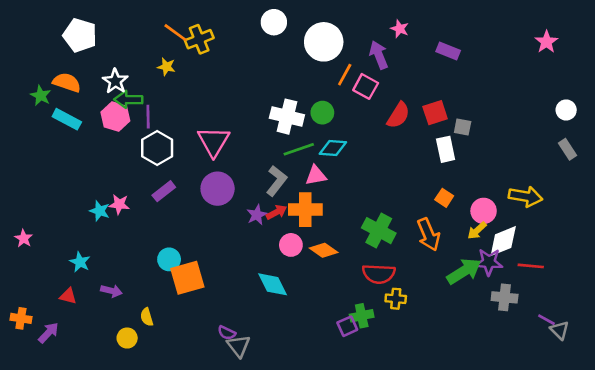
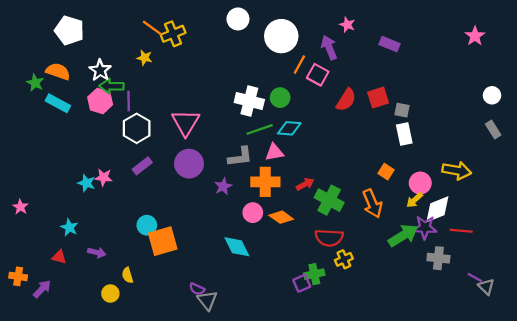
white rectangle: (446, 149) -> (404, 134), moved
gray L-shape: (276, 181) -> (240, 157), turned 45
red arrow: (276, 212) -> (305, 184), moved
yellow cross: (396, 299) -> (344, 259), turned -30

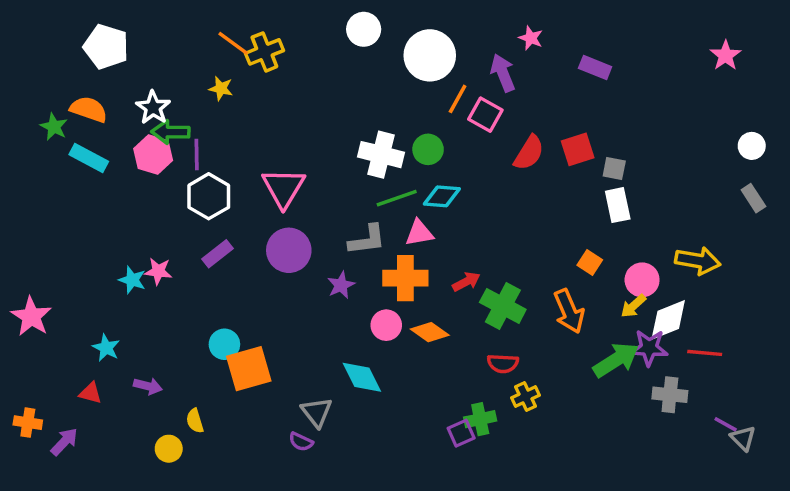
pink star: (20, 207) -> (31, 316), size x1.6
red semicircle: (329, 238) -> (503, 363), size x0.7
gray triangle: (207, 300) -> (317, 412), moved

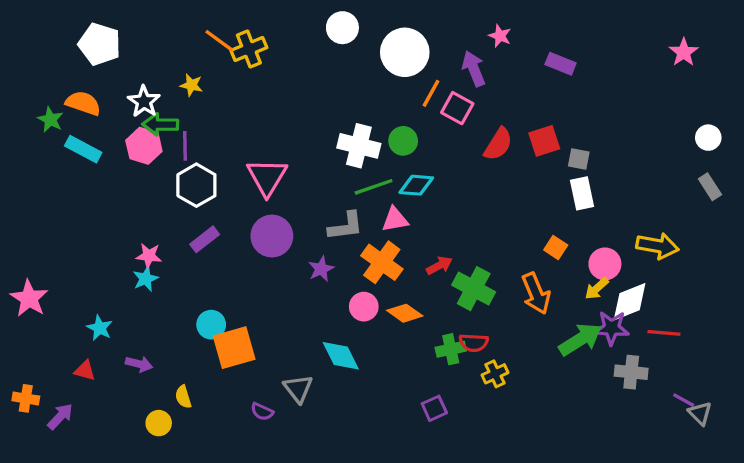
yellow star: (221, 88) -> (191, 85), moved
orange cross: (405, 278) -> (382, 262), turned 36
cyan star: (132, 280) -> (146, 279), moved, turned 30
green cross: (480, 419) -> (451, 349), moved
purple semicircle: (301, 442) -> (262, 412), moved

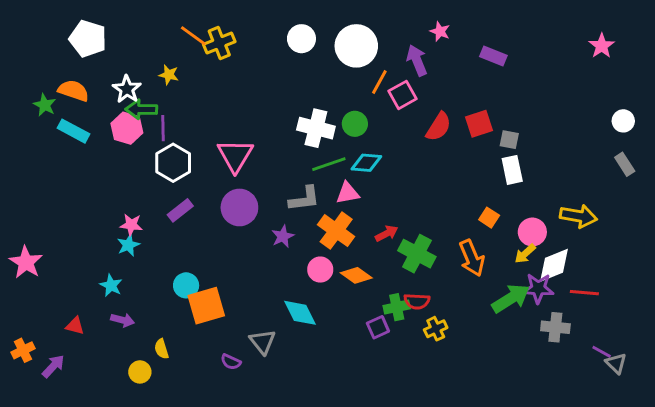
white circle: (342, 28) -> (301, 39), moved
pink square: (457, 108) -> (402, 95), turned 32
cyan star: (100, 328) -> (111, 285), moved
orange cross: (26, 398) -> (23, 350), turned -35
purple square: (434, 408) -> (378, 327), moved

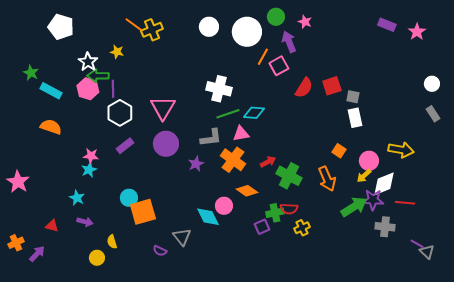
purple rectangle: (493, 56) -> (387, 25), moved
orange semicircle: (74, 91) -> (51, 127), moved
green circle: (355, 124) -> (276, 17), moved
pink circle: (320, 270) -> (224, 206), moved

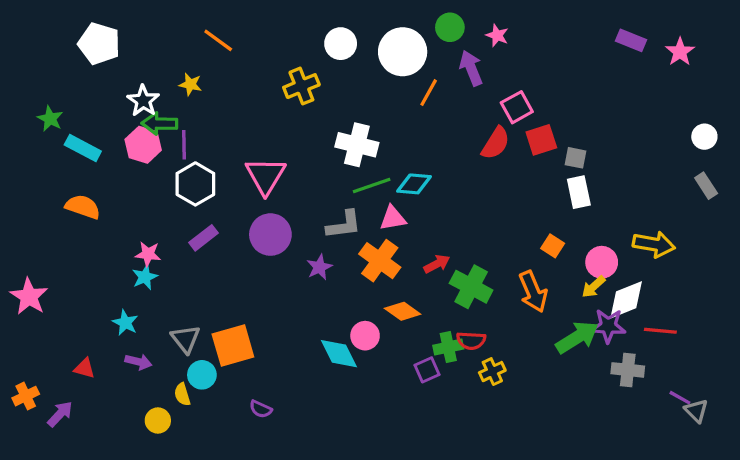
yellow cross: (152, 30) -> (301, 86), moved
pink square: (279, 66) -> (517, 107), moved
cyan circle: (129, 198) -> (202, 375), moved
gray triangle: (182, 237) -> (186, 339), moved

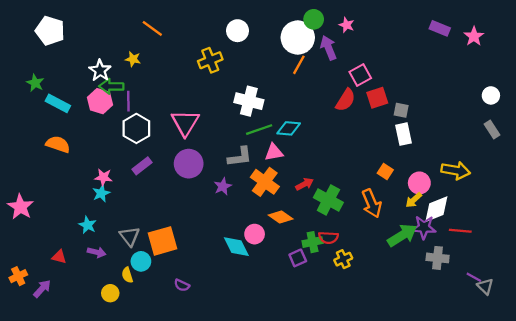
white pentagon: (99, 44) -> (50, 31), moved
white circle: (403, 52) -> (298, 37), moved

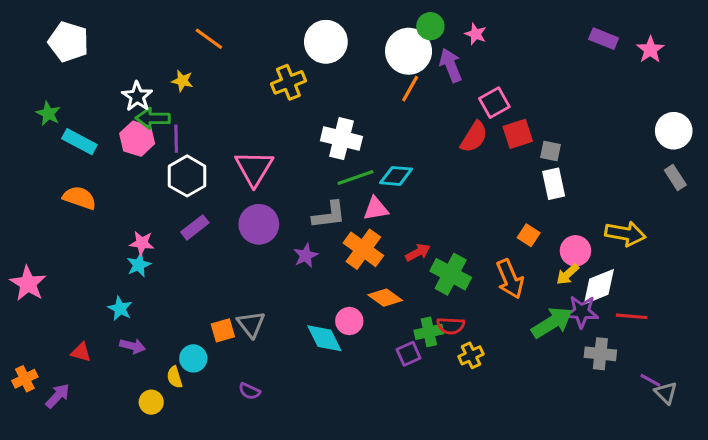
white circle: (238, 31) -> (326, 42), size x1.4
white circle: (491, 95) -> (674, 131), size x1.5
gray triangle: (130, 236) -> (251, 324), moved
orange square: (163, 241) -> (223, 330), size x0.6

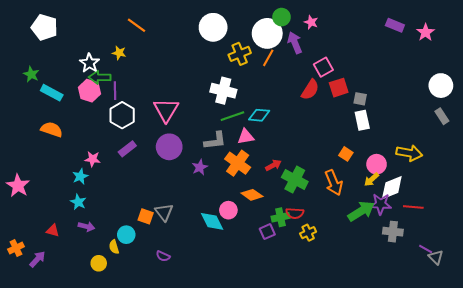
yellow cross: (288, 82) -> (240, 54), moved
cyan star: (139, 265) -> (80, 176), moved
orange square: (223, 330) -> (146, 216), turned 35

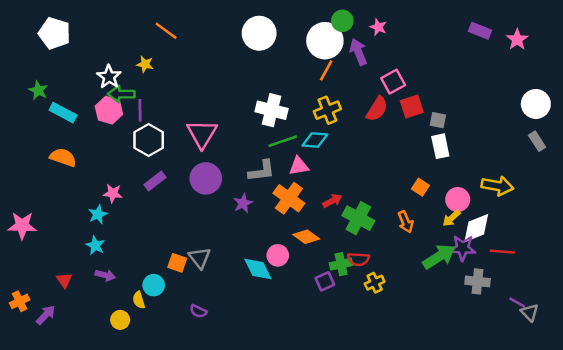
yellow cross: (240, 54) -> (327, 110), moved
orange arrow: (334, 183) -> (406, 222), size x0.7
pink star: (18, 186) -> (22, 226), turned -30
red triangle: (53, 231) -> (64, 280), turned 40

